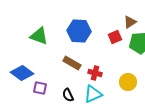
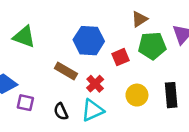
blue hexagon: (79, 31) -> (89, 41), moved
red square: (115, 37) -> (120, 57), moved
red cross: (95, 73) -> (95, 84), turned 32

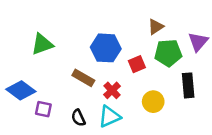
green triangle: (24, 37) -> (42, 44), turned -40
black rectangle: (171, 95) -> (188, 85), moved

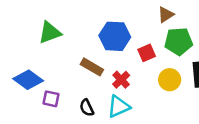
yellow circle: (153, 102) -> (170, 80), moved

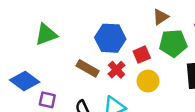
red cross: (121, 80) -> (117, 70), moved
yellow circle: (170, 80) -> (148, 81), moved

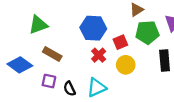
brown rectangle: (88, 68) -> (52, 54), moved
purple square: (47, 100) -> (49, 81), moved

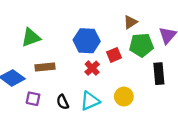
brown rectangle: (52, 54) -> (45, 67), turned -36
yellow circle: (126, 65) -> (124, 97), moved
purple square: (49, 81) -> (33, 99), moved

